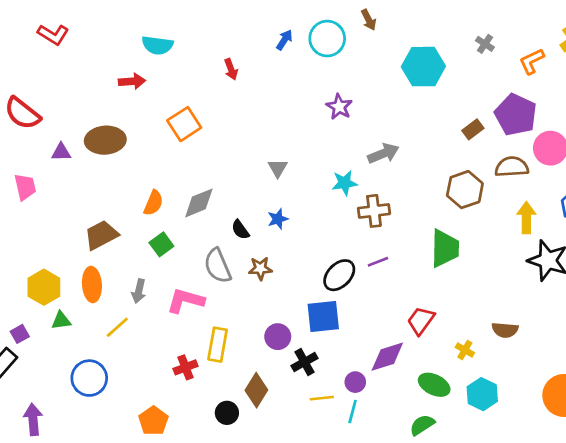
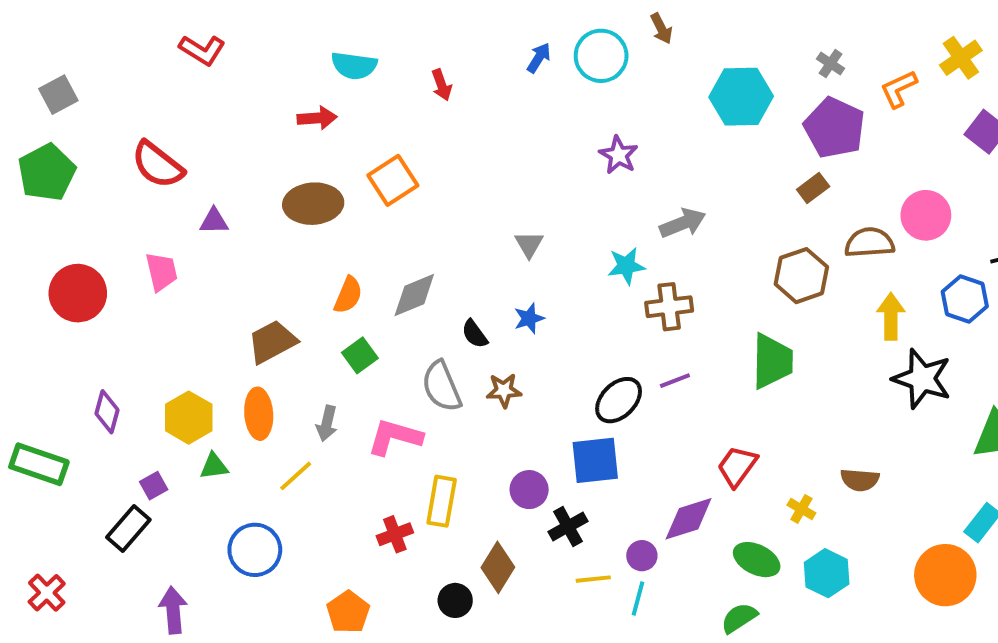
red arrow: (231, 69) -> (442, 85), moved
purple pentagon: (516, 115) -> (834, 128), moved
brown ellipse: (105, 140) -> (313, 204), moved

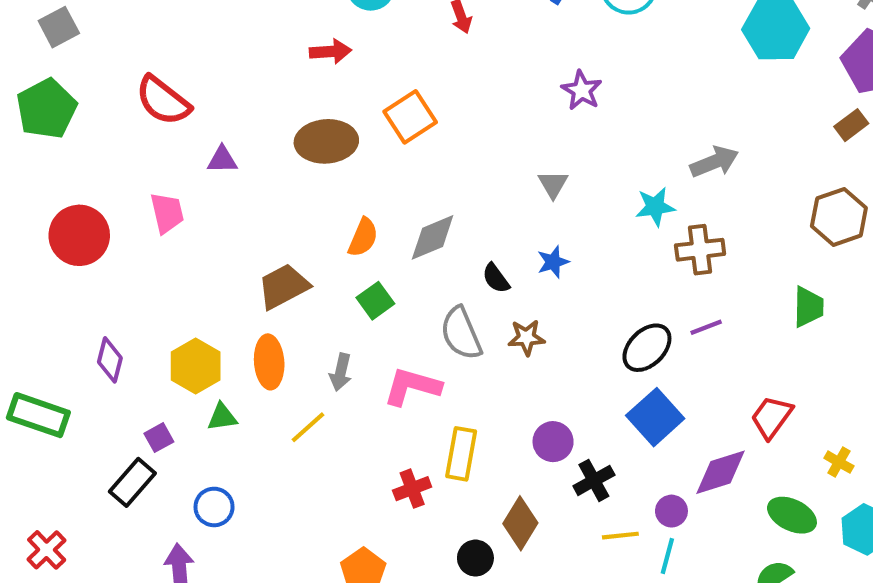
purple star: (619, 155) -> (582, 90), moved
green trapezoid: (772, 361) -> (808, 307), size x0.7
blue square: (595, 460) -> (655, 417), moved, turned -36
blue circle: (255, 550) -> (214, 507), moved, size x0.7

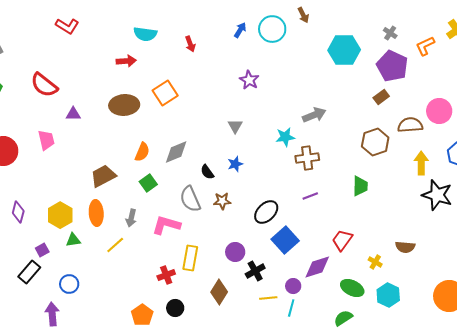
black ellipse: (647, 348) -> (266, 212), moved
black circle: (475, 558) -> (175, 308), moved

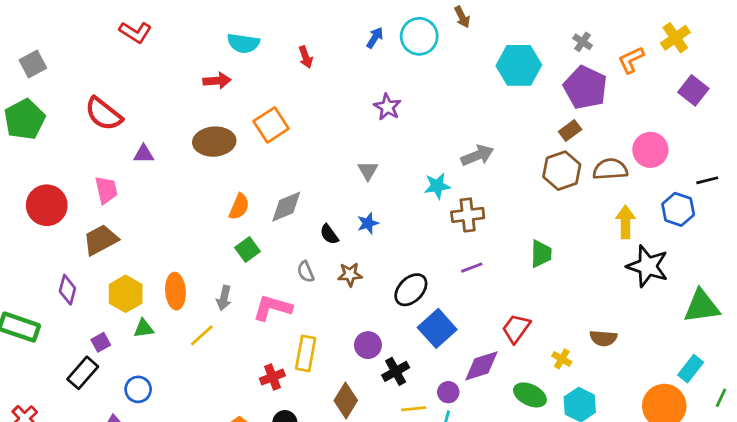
brown hexagon: (375, 142) -> (562, 171), moved
brown trapezoid: (103, 176) -> (101, 240), moved
gray semicircle: (190, 199) -> (306, 272), size x0.6

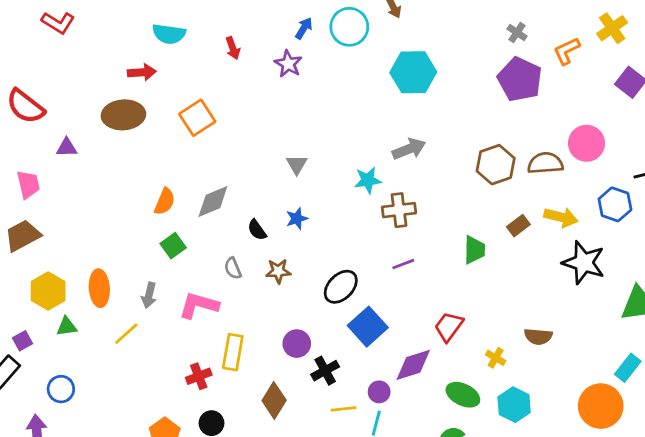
cyan hexagon: (519, 65) -> (413, 72), moved
purple star: (387, 107) -> (288, 64), moved
brown rectangle: (570, 130) -> (518, 226), moved
brown ellipse: (214, 142) -> (123, 115), moved
yellow arrow: (625, 222) -> (561, 217), turned 104

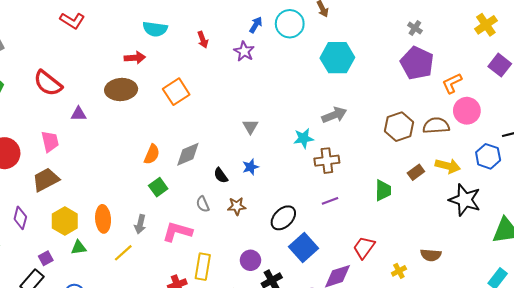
orange L-shape: (567, 51) -> (452, 83), moved
yellow cross: (496, 358) -> (399, 271), turned 32

